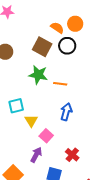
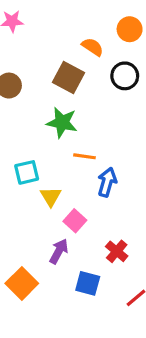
orange circle: (75, 24) -> (130, 29), moved
black circle: (67, 46) -> (125, 76), moved
orange line: (60, 84) -> (85, 156), moved

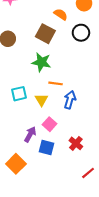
yellow triangle: (51, 197) -> (41, 100), moved
purple arrow: (59, 251) -> (30, 134), moved
blue square: (88, 283) -> (46, 148), moved

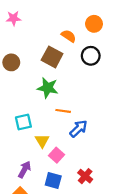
yellow triangle: (41, 100) -> (42, 141), moved
blue arrow: (70, 100) -> (79, 129), turned 30
purple arrow: (30, 134) -> (25, 169), moved

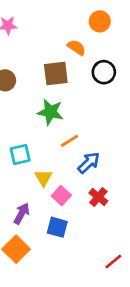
orange circle: (94, 24) -> (100, 21), moved
brown square: (52, 57) -> (56, 74), turned -35
orange line: (63, 111) -> (70, 141), turned -40
red cross: (85, 176) -> (98, 197), moved

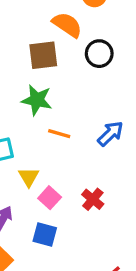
orange semicircle: (76, 47) -> (67, 25), size x1.4
orange line: (70, 141) -> (59, 134), turned 48
blue arrow: (89, 163) -> (110, 134), moved

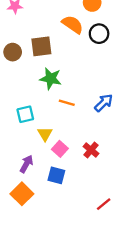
black circle: (99, 54) -> (99, 34), moved
brown square: (43, 55) -> (41, 46), moved

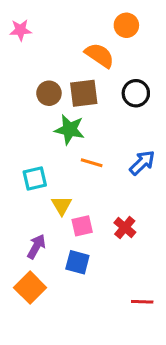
black circle: (99, 34) -> (136, 93), moved
brown square: (41, 46) -> (84, 93), moved
brown circle: (13, 52) -> (49, 93), moved
pink square: (60, 149) -> (82, 226), turned 35
red line: (104, 204) -> (142, 302), turned 42

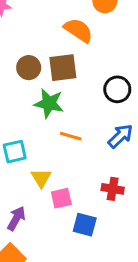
black circle: (136, 93) -> (117, 89), moved
red cross: (125, 227) -> (113, 189), moved, turned -30
blue square: (77, 262) -> (85, 225), moved

